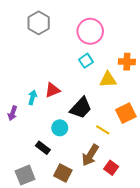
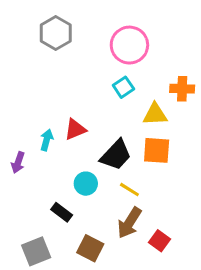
orange square: (126, 113) -> (157, 150), moved, turned 30
yellow line: (103, 130) -> (129, 190), moved

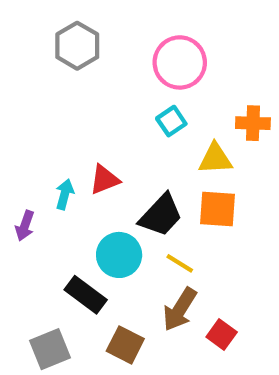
cyan circle: (86, 184) -> (119, 255), size x1.4
black rectangle: (62, 212) -> (86, 295), size x1.4

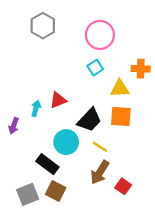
brown square: (125, 345) -> (56, 191), moved

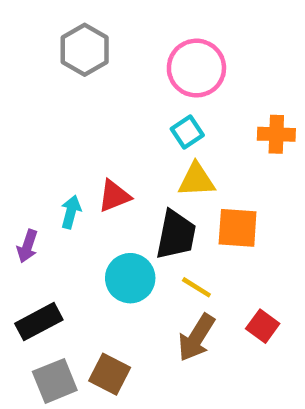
yellow triangle: (120, 88) -> (196, 180), moved
black trapezoid: (89, 120) -> (176, 235), turned -32
black rectangle: (47, 164) -> (39, 322), moved, turned -65
red square: (123, 186) -> (263, 326), moved

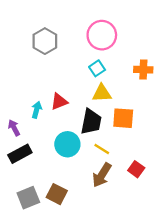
gray hexagon: (85, 50) -> (45, 41), moved
purple arrow: (27, 246) -> (14, 128), turned 133
black rectangle: (39, 322) -> (20, 154), moved

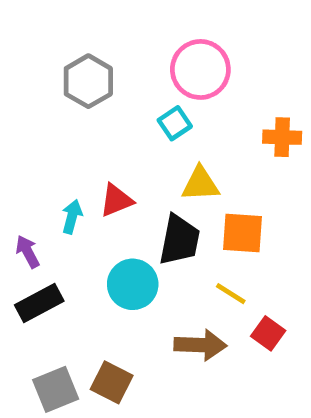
cyan square: (97, 68) -> (175, 123), moved
yellow line: (102, 149) -> (231, 294), moved
brown arrow: (102, 175) -> (200, 345), turned -120

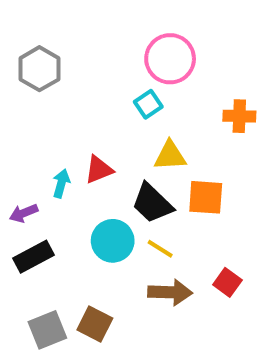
gray hexagon: (88, 81) -> (39, 69), moved
black trapezoid: (179, 240) -> (152, 203), turned 123
purple arrow: (28, 252) -> (24, 213), turned -84
yellow line: (231, 294) -> (160, 249), moved

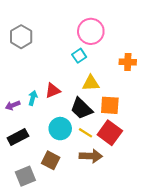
purple arrow: (24, 213) -> (13, 105), moved
red square: (227, 282) -> (110, 133), moved, size x1.6
brown square: (95, 324) -> (51, 160), moved

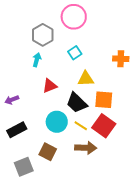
pink circle: (91, 31) -> (74, 17), moved
gray hexagon: (21, 37) -> (43, 35), moved
cyan arrow: (33, 98) -> (37, 60), moved

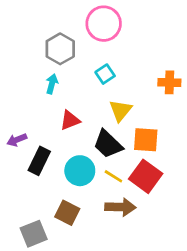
yellow triangle: (86, 79) -> (120, 110), turned -48
black rectangle: (17, 130) -> (39, 161), moved, turned -36

